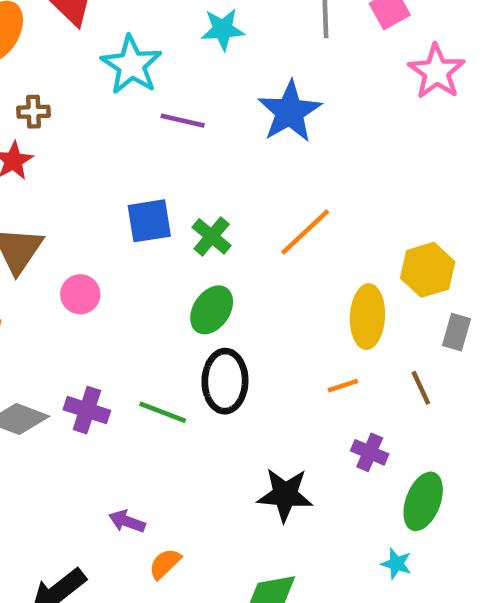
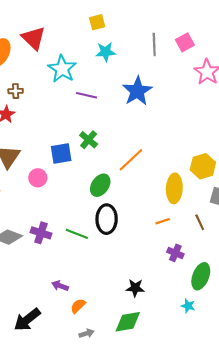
blue square: (149, 221) -> (61, 153), moved
orange line: (305, 232) -> (131, 160), moved
green cross: (212, 236) -> (89, 140), moved
black star: (285, 495) -> (135, 288), moved, size x0.7

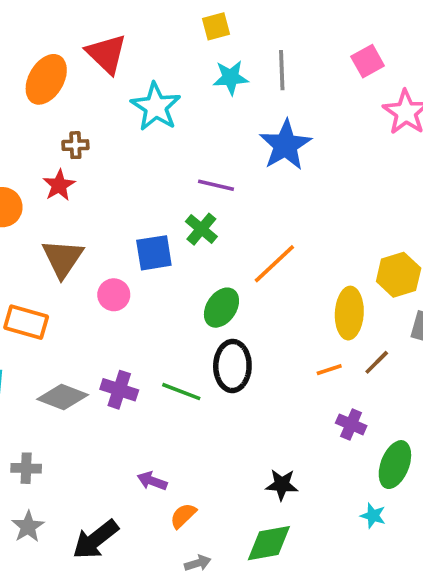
gray line: (154, 44) -> (282, 70), moved
purple line: (86, 95) -> (216, 185), moved
brown line: (200, 222) -> (377, 362), moved, turned 70

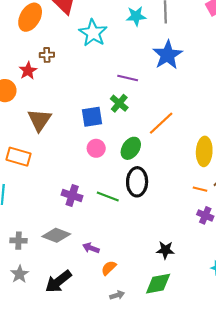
red star: (59, 185) -> (28, 71), moved
pink circle: (114, 295) -> (96, 148), moved
orange line: (329, 370) -> (200, 189), moved, turned 32
gray diamond: (63, 397) -> (56, 235), moved

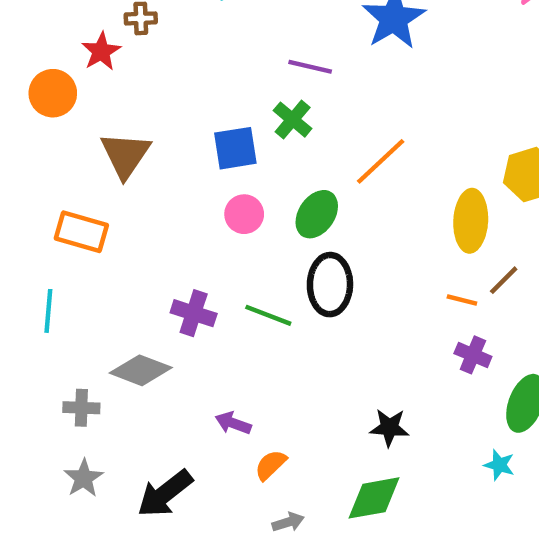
gray diamond: (56, 235) -> (141, 370), moved

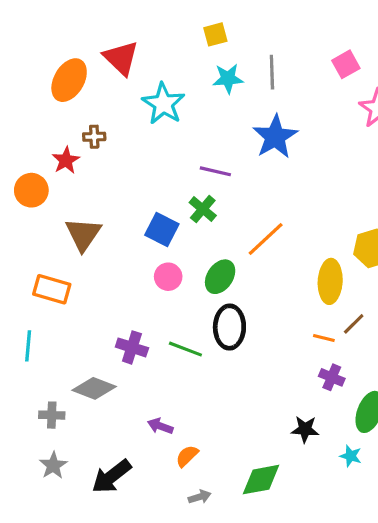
blue square: (235, 148) -> (162, 230), turned 36
black star: (389, 428) -> (305, 429), moved

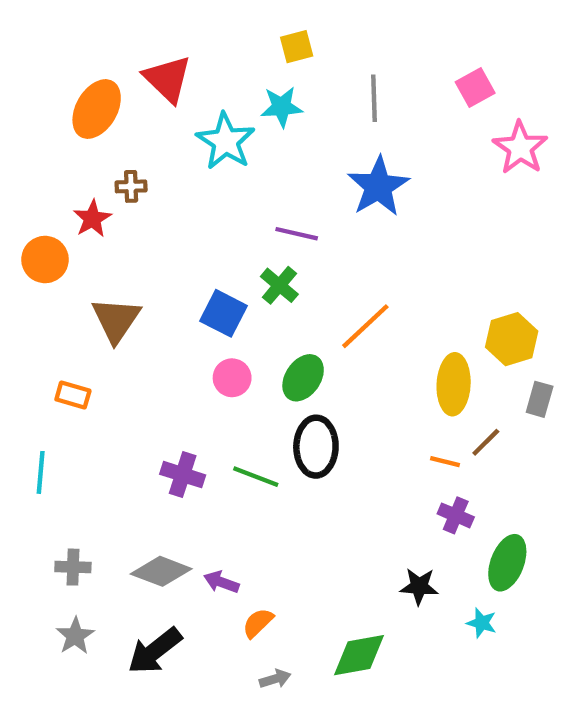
cyan star: (228, 79) -> (282, 107), moved
orange rectangle: (52, 289) -> (73, 395), size x0.7
gray diamond: (94, 388) -> (161, 571), moved

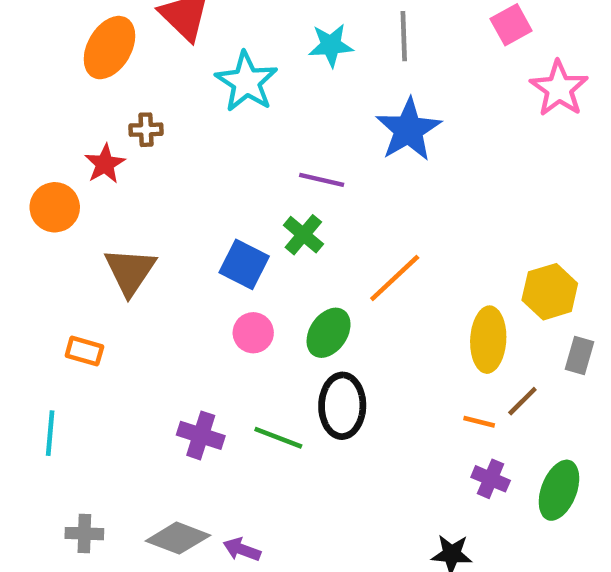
cyan star: (282, 107) -> (331, 45), moved
green ellipse: (507, 563) -> (559, 490), moved

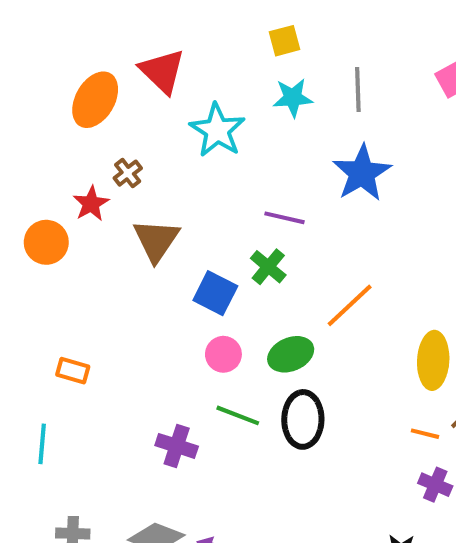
brown cross: (146, 130) -> (128, 173), turned -36
brown triangle: (130, 271) -> (156, 240), moved
green ellipse: (329, 333) -> (291, 354), turned 33
green line: (278, 438) -> (238, 415), moved

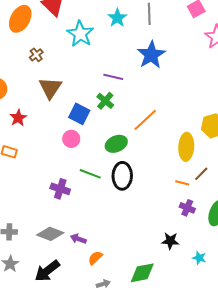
cyan star: (293, 98) -> (117, 18), turned -30
red star: (91, 204) -> (18, 118), moved
pink circle: (223, 354) -> (71, 139), moved

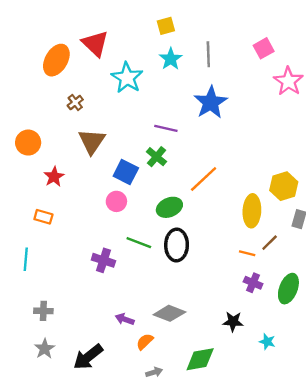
gray diamond: (50, 234) -> (169, 313), moved

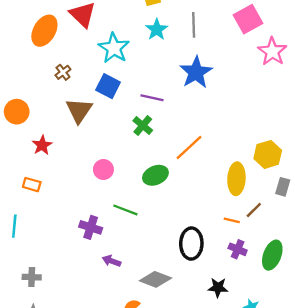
pink square: (264, 48) -> (248, 19), size x1.4
blue square: (126, 172) -> (108, 86), moved
black ellipse: (177, 245) -> (191, 244), moved
purple arrow: (125, 319) -> (112, 261), moved

